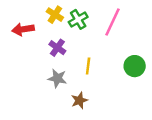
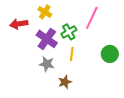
green cross: (78, 19) -> (69, 32), moved
purple cross: (57, 48) -> (47, 39), size x1.5

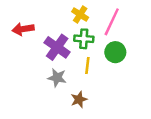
yellow cross: (45, 12) -> (80, 14), moved
green cross: (69, 32) -> (84, 39), turned 35
green circle: (110, 54) -> (115, 52), moved

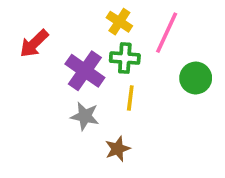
red arrow: (23, 29) -> (34, 44), turned -35
green circle: (115, 52) -> (196, 78), moved

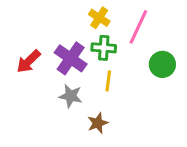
red arrow: (34, 44) -> (29, 61), moved

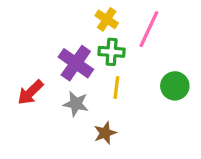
red arrow: (29, 61) -> (30, 92), moved
green circle: (162, 64) -> (175, 86), moved

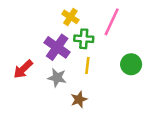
yellow cross: (107, 19) -> (70, 17), moved

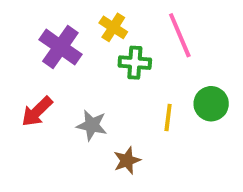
pink line: (112, 22) -> (180, 35), turned -48
purple cross: (57, 47) -> (60, 47), moved
yellow line: (87, 66) -> (168, 117), moved

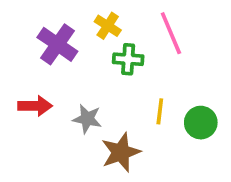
green circle: (211, 104) -> (201, 123), moved
red arrow: (37, 112) -> (35, 106), turned -136
brown star: (127, 160) -> (121, 152), size x1.5

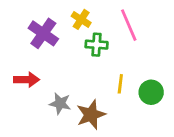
gray star: (87, 119) -> (60, 103), moved

